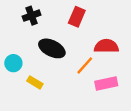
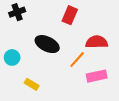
black cross: (32, 16) -> (17, 12), moved
yellow rectangle: (35, 82) -> (32, 84), moved

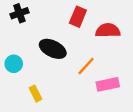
red semicircle: (97, 42) -> (108, 30), moved
yellow rectangle: (32, 84) -> (36, 94), turned 32

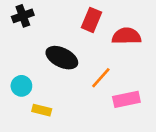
cyan circle: (14, 64) -> (21, 86), moved
yellow rectangle: (36, 94) -> (42, 110), turned -49

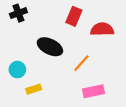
pink rectangle: (126, 99) -> (93, 91), moved
yellow rectangle: (42, 110) -> (34, 89), turned -32

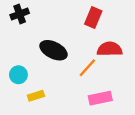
red rectangle: (74, 16) -> (93, 18), moved
red semicircle: (102, 29) -> (110, 49), moved

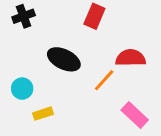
red rectangle: (93, 18) -> (94, 16), moved
pink rectangle: (100, 98) -> (135, 115), moved, turned 55

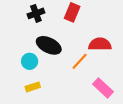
black cross: (24, 16) -> (36, 13), moved
cyan circle: (22, 89) -> (30, 61), moved

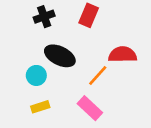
pink rectangle: (103, 88) -> (90, 108), moved

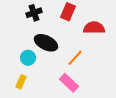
red semicircle: (123, 55) -> (94, 28), moved
yellow rectangle: (40, 107) -> (21, 82), moved, turned -48

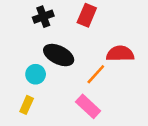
red semicircle: (94, 28) -> (120, 54), moved

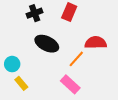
cyan circle: (36, 74) -> (12, 64), moved
yellow rectangle: (27, 105) -> (21, 83), turned -64

